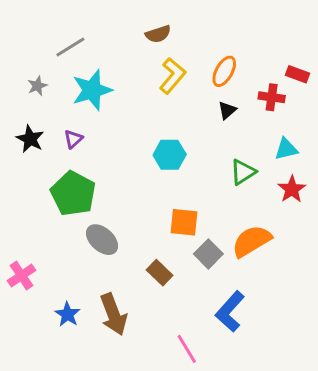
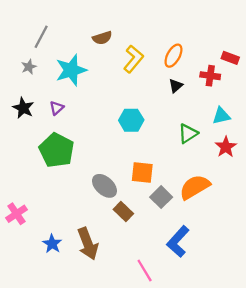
brown semicircle: (158, 34) -> (102, 38), moved
gray line: (70, 47) -> (41, 37), moved, turned -30
gray ellipse: (102, 240) -> (104, 186), moved

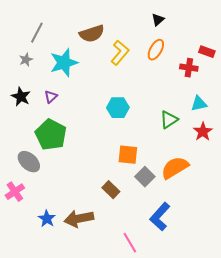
brown semicircle: (102, 38) -> (92, 34), size x1.4
black triangle: (176, 86) -> (158, 20), moved
gray ellipse: (104, 186) -> (29, 162), moved
brown arrow: (88, 244) -> (79, 219), turned 100

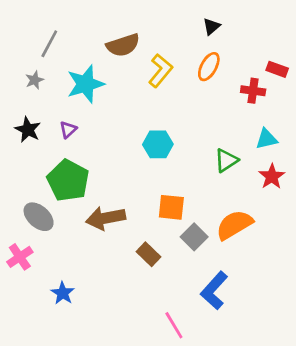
brown arrow: (79, 219) -> (106, 218), moved

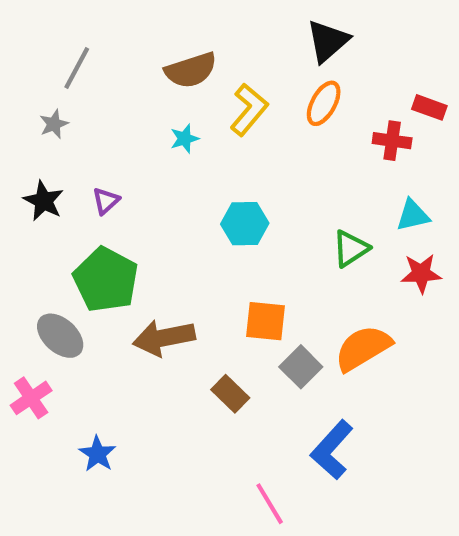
black triangle: (211, 26) -> (328, 41), size x1.6
cyan star: (85, 84) -> (185, 139), moved, size x0.5
red star: (272, 177) -> (421, 273), turned 30

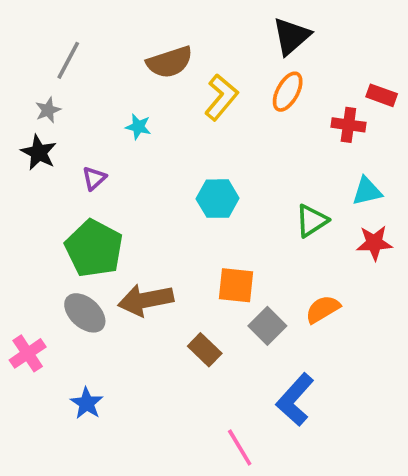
cyan star: (185, 139) -> (138, 127), moved, turned 30
black star: (44, 201) -> (39, 152), moved
gray ellipse: (60, 336) -> (85, 313), moved
orange semicircle: (363, 348) -> (323, 309), size x0.7

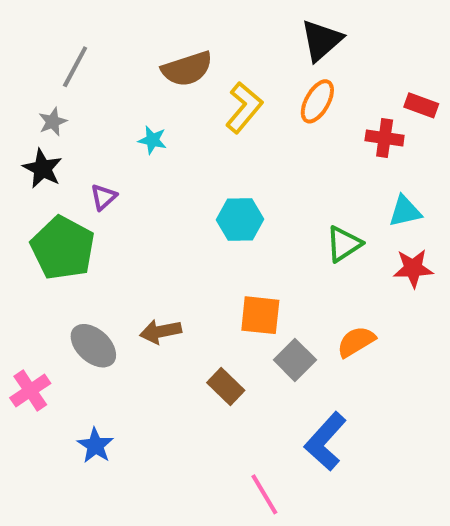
green pentagon: (94, 248) -> (63, 248), moved
brown arrow: (146, 300) -> (161, 331), size x0.7

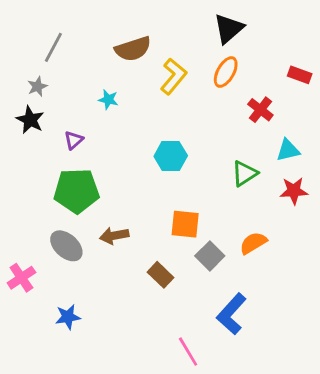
red cross: (385, 138) -> (260, 110), moved, turned 30
green pentagon: (63, 248) -> (77, 191), moved, turned -30
blue star: (95, 445) -> (68, 317), turned 30

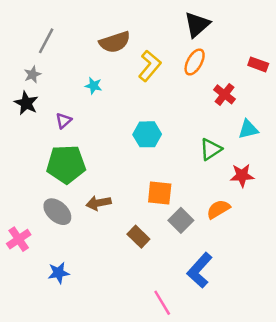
red star: (294, 191) -> (242, 175), moved

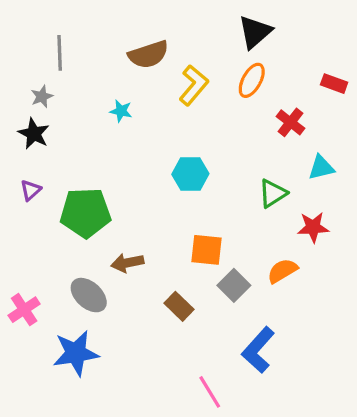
gray line: (46, 41) -> (60, 53), turned -30
purple triangle: (64, 121) -> (31, 190), moved
gray ellipse: (57, 212) -> (89, 295), moved
blue star: (59, 273) -> (76, 353), size x1.6

